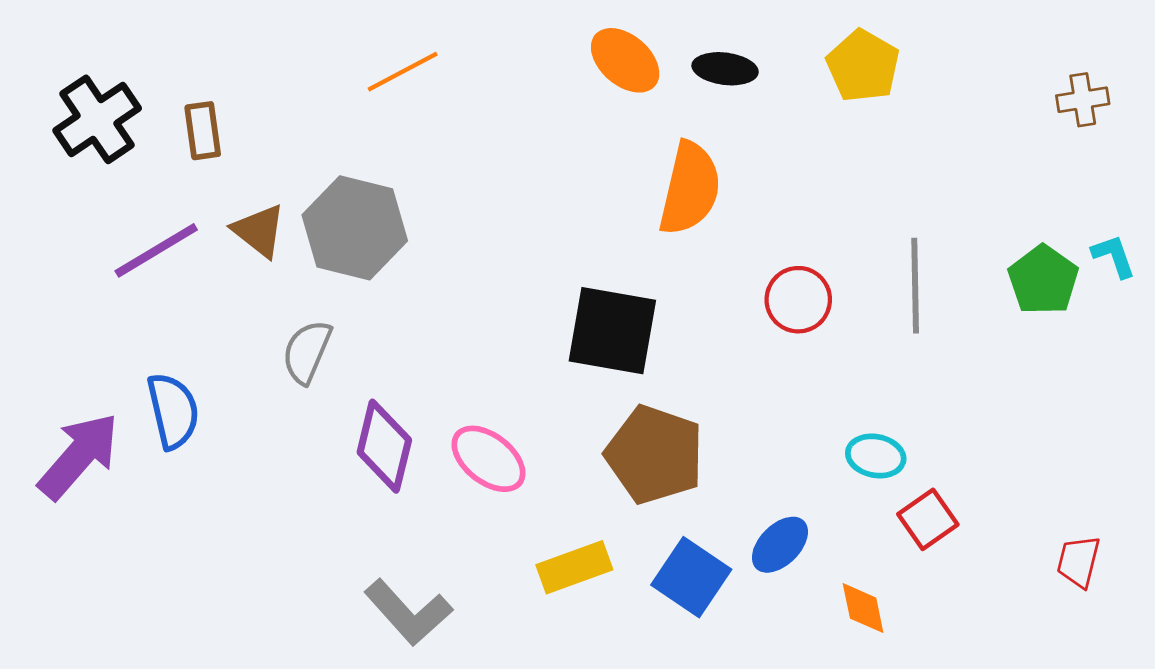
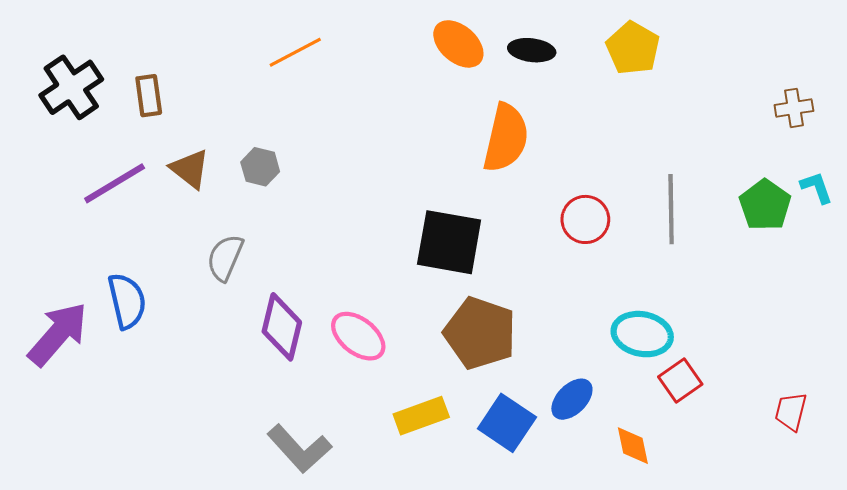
brown cross: (1083, 100) -> (794, 108), moved
gray hexagon: (355, 228) -> (260, 167), size x0.5
cyan ellipse: (876, 456) -> (642, 334), size x1.4

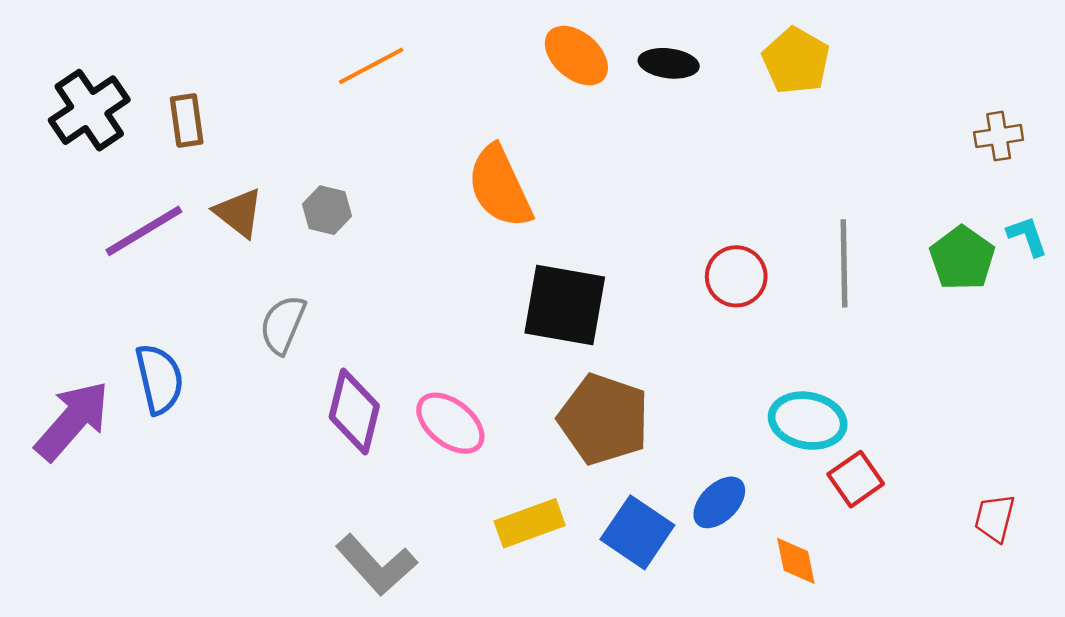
orange semicircle: (506, 138) -> (500, 187), moved, turned 142

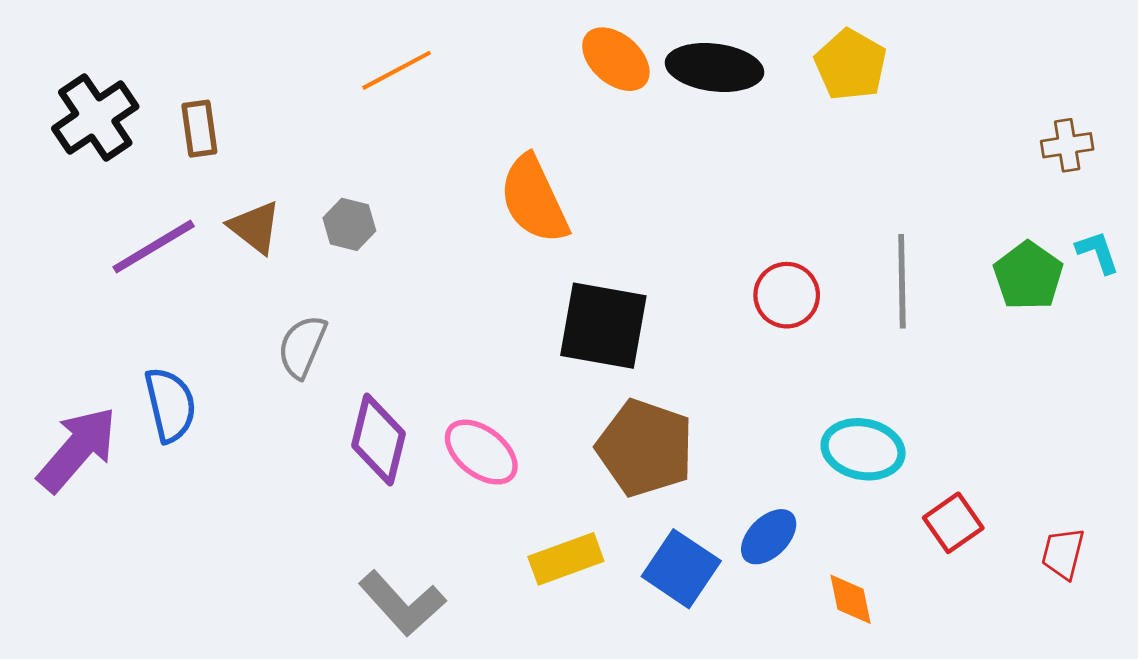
black ellipse: (669, 63) -> (714, 67), size x1.5
red square: (856, 479) -> (953, 523), moved

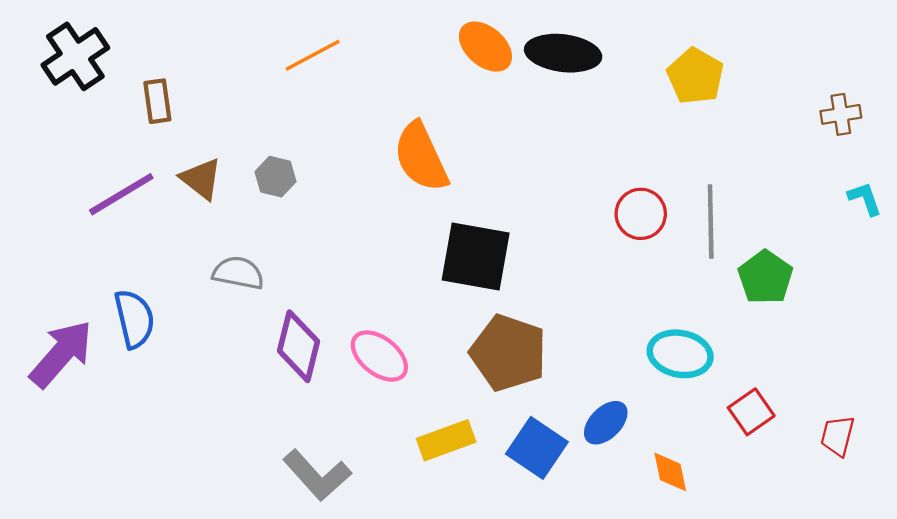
yellow pentagon: (851, 65) -> (695, 76), moved
black cross: (95, 117) -> (75, 56), moved
green pentagon: (1028, 276) -> (765, 277), moved
red circle: (787, 295) -> (641, 214), moved
gray semicircle: (302, 347) -> (238, 273), turned 78

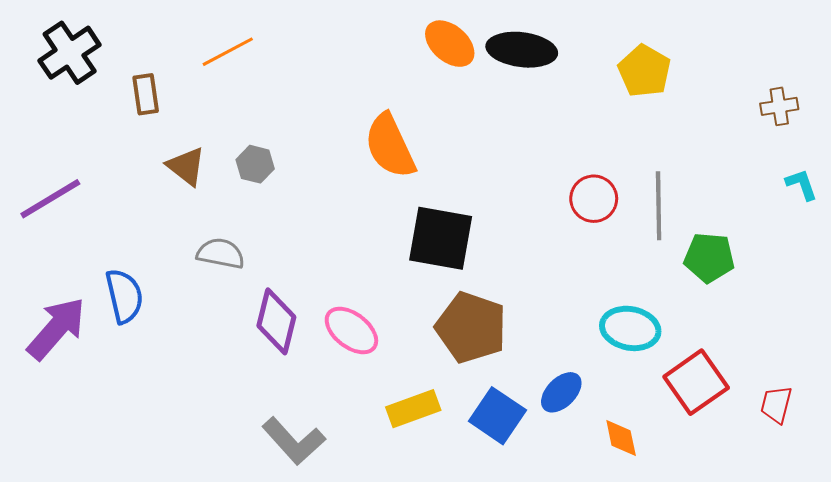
orange line: (313, 55) -> (228, 52), moved
purple line: (121, 194) -> (50, 199), moved
green pentagon: (765, 277) -> (709, 257), turned -30
red square: (751, 412) -> (696, 382), size x1.5

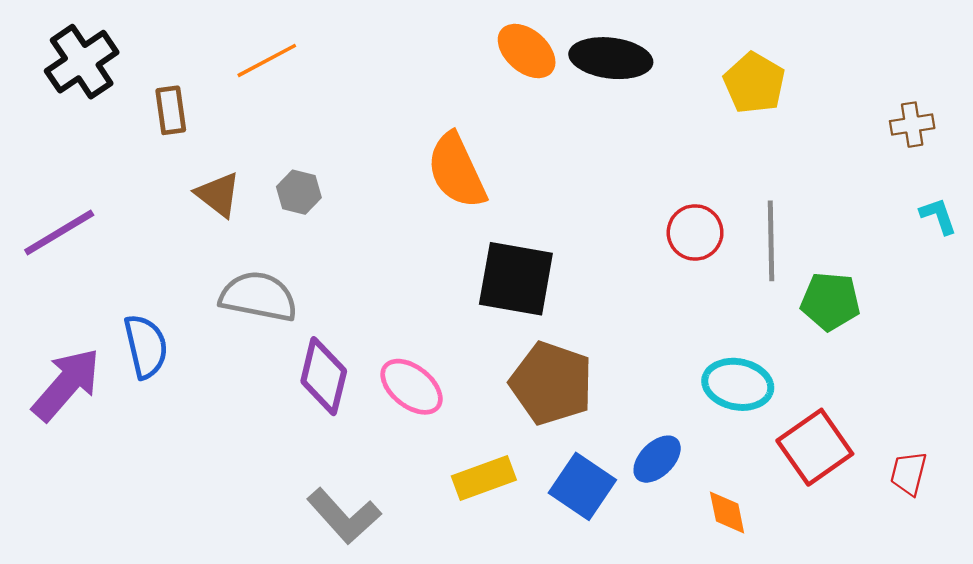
gray semicircle: (221, 253) -> (258, 297), size x1.4

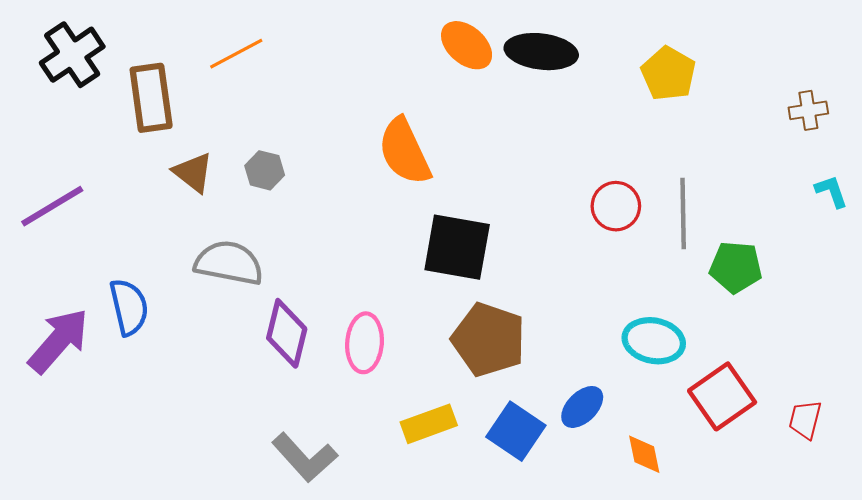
brown rectangle: (171, 110) -> (151, 98), size x1.6
pink ellipse: (412, 387) -> (365, 343), turned 56

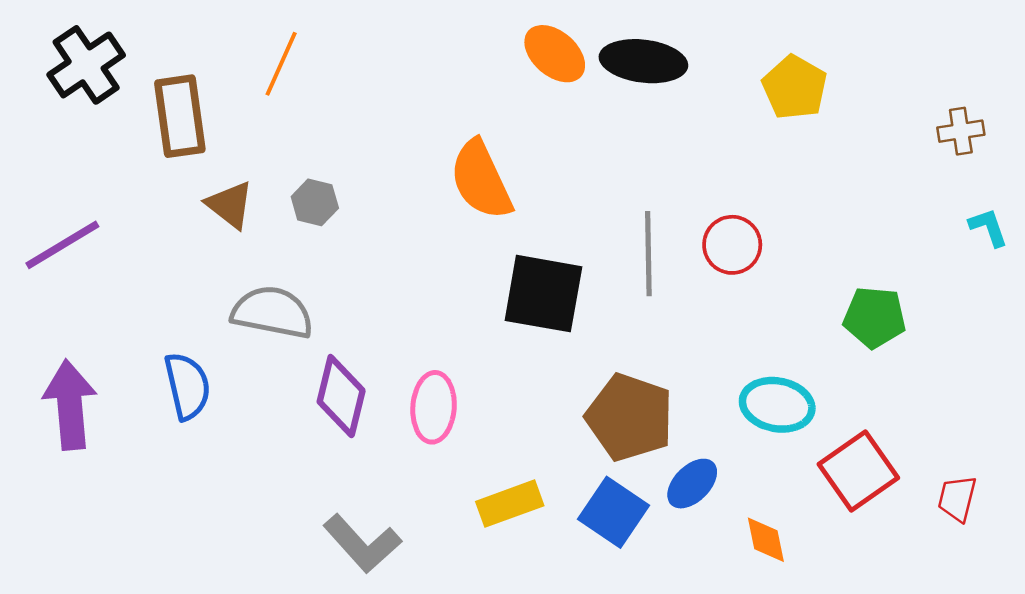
orange line: (236, 54) -> (281, 64), turned -38
gray line: (683, 213) -> (648, 254), moved
blue semicircle: (129, 307) -> (187, 386), moved
brown pentagon: (489, 340) -> (630, 417), moved
purple arrow: (59, 341) -> (70, 405), turned -46

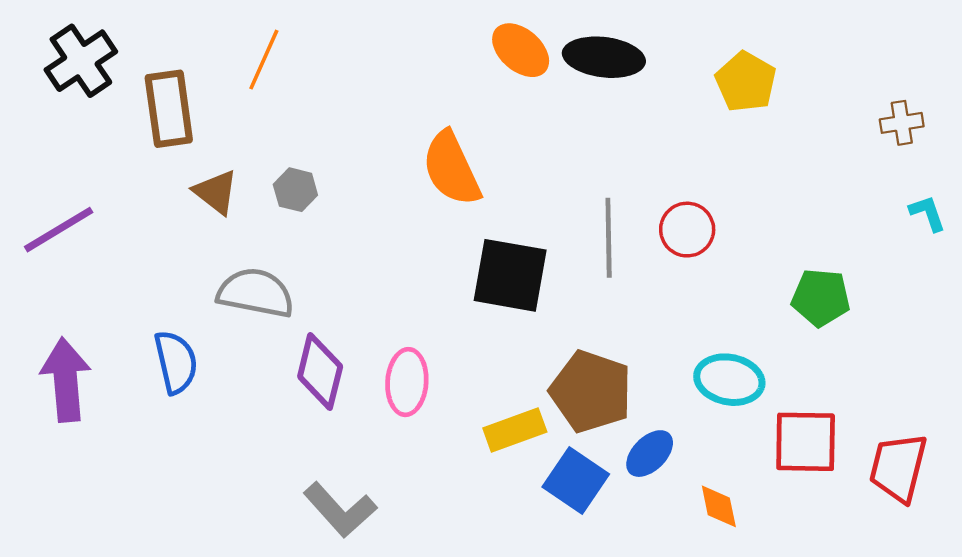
red square: (858, 471) -> (806, 442), turned 36
red trapezoid: (957, 499) -> (898, 468), size x1.6
yellow rectangle: (510, 504) -> (515, 430), moved

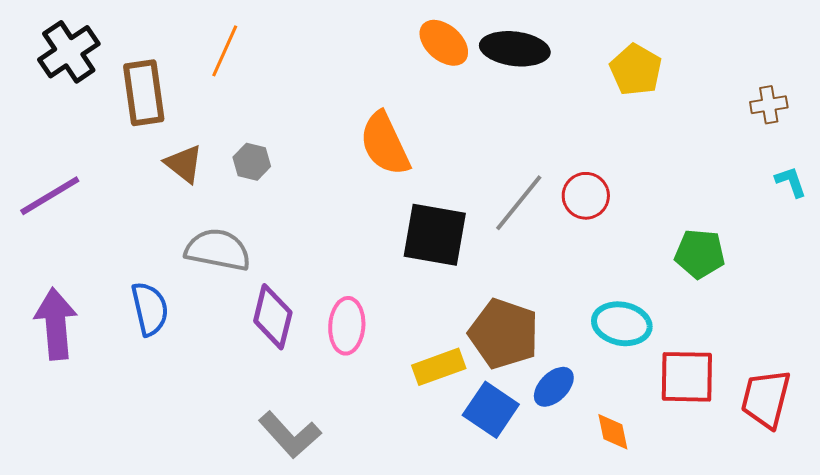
gray line: (609, 238) -> (519, 203), turned 40

